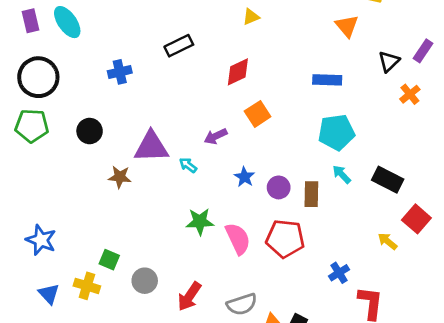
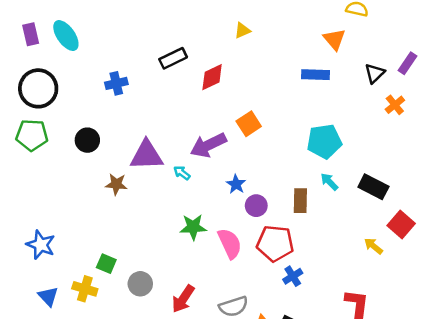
red diamond: (238, 72) -> (212, 77), moved
blue rectangle: (327, 80) -> (315, 75), moved
purple arrow: (216, 136) -> (208, 145), size x1.6
purple circle: (279, 187) -> (256, 206), moved
blue cross: (339, 273) -> (293, 276), moved

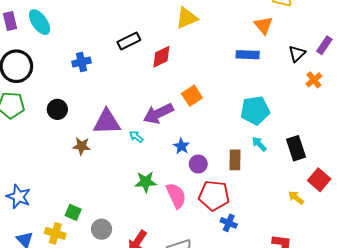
yellow triangle: (242, 30) -> (187, 18), size x1.6
black rectangle: (373, 187) -> (296, 148), turned 45
blue cross: (293, 276) -> (229, 223), turned -35

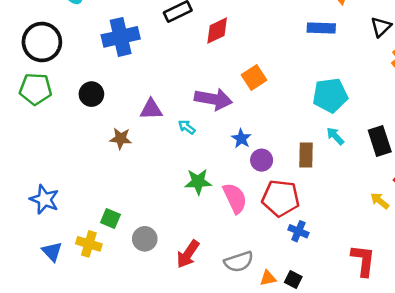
blue cross: (82, 62) -> (121, 37), size x1.6
purple arrow: (158, 114) -> (213, 99), turned -144
purple triangle: (107, 122) -> (151, 109), size x0.7

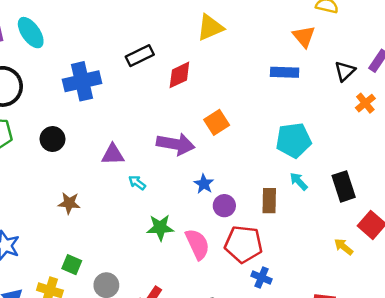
cyan arrow: (187, 127) -> (137, 183), moved
brown star: (121, 139) -> (69, 203), moved

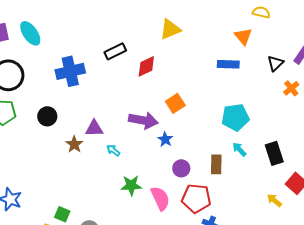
blue star: (204, 184) -> (165, 139), moved
brown star: (69, 203) -> (74, 144), moved, turned 30

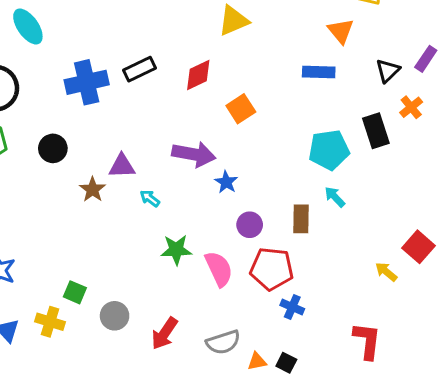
black rectangle: (115, 51) -> (140, 69), moved
orange square: (175, 103) -> (241, 109), moved
black rectangle: (274, 153) -> (376, 131), moved

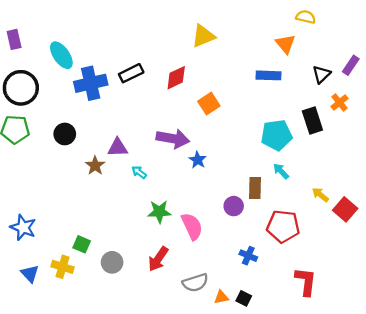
cyan ellipse: (28, 27) -> (61, 55), moved
purple circle: (250, 225) -> (234, 206), moved
red pentagon: (272, 269) -> (283, 226), moved
yellow arrow: (386, 272) -> (320, 195), moved
red arrow: (164, 333) -> (158, 259), moved

